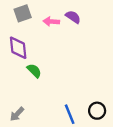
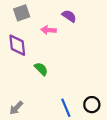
pink arrow: (51, 21) -> (49, 30), moved
green semicircle: (34, 71) -> (41, 69), moved

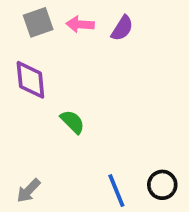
purple semicircle: (69, 16) -> (122, 28), turned 88
pink arrow: (49, 30) -> (80, 24), moved

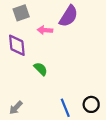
pink arrow: (80, 24) -> (45, 30), moved
purple semicircle: (122, 28) -> (69, 16), size x1.5

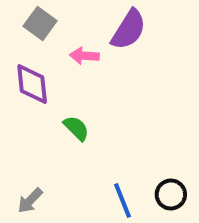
gray square: (21, 13) -> (40, 24), turned -35

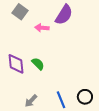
purple diamond: (32, 84) -> (16, 64), moved
gray arrow: (30, 201) -> (31, 101), moved

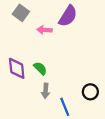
black circle: (85, 97) -> (90, 92), moved
gray arrow: (31, 101) -> (46, 91), moved, turned -40

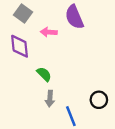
purple semicircle: (68, 16) -> (74, 17), turned 125
purple diamond: (17, 68) -> (20, 46), moved

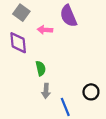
green semicircle: (44, 74) -> (41, 68), turned 32

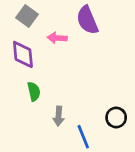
green semicircle: (41, 68) -> (34, 91), moved

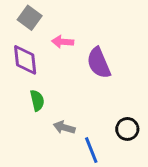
purple semicircle: (87, 20) -> (99, 63), moved
gray arrow: (59, 116) -> (64, 127), turned 102

